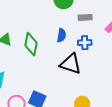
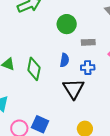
black triangle: (71, 64) -> (74, 89), turned 40

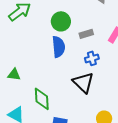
blue semicircle: (64, 60) -> (58, 47), moved, size x1.5
green diamond: (34, 69) -> (42, 99), moved

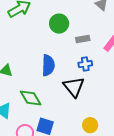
blue semicircle: (58, 47) -> (48, 65), moved
green diamond: (42, 99) -> (31, 98), turned -35

